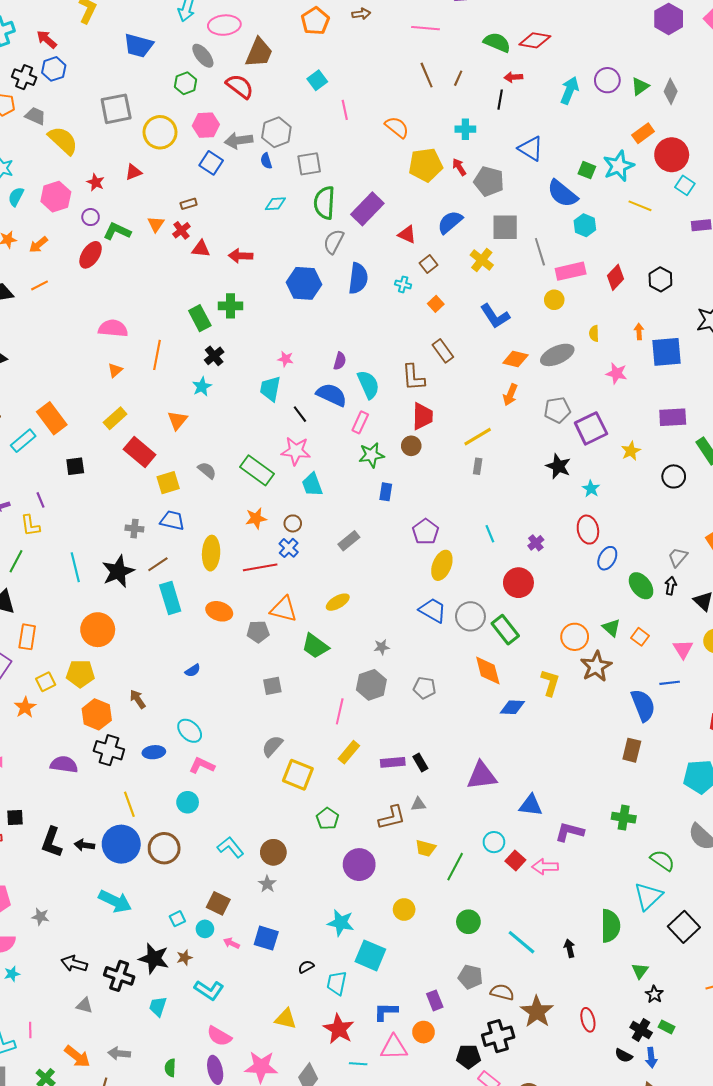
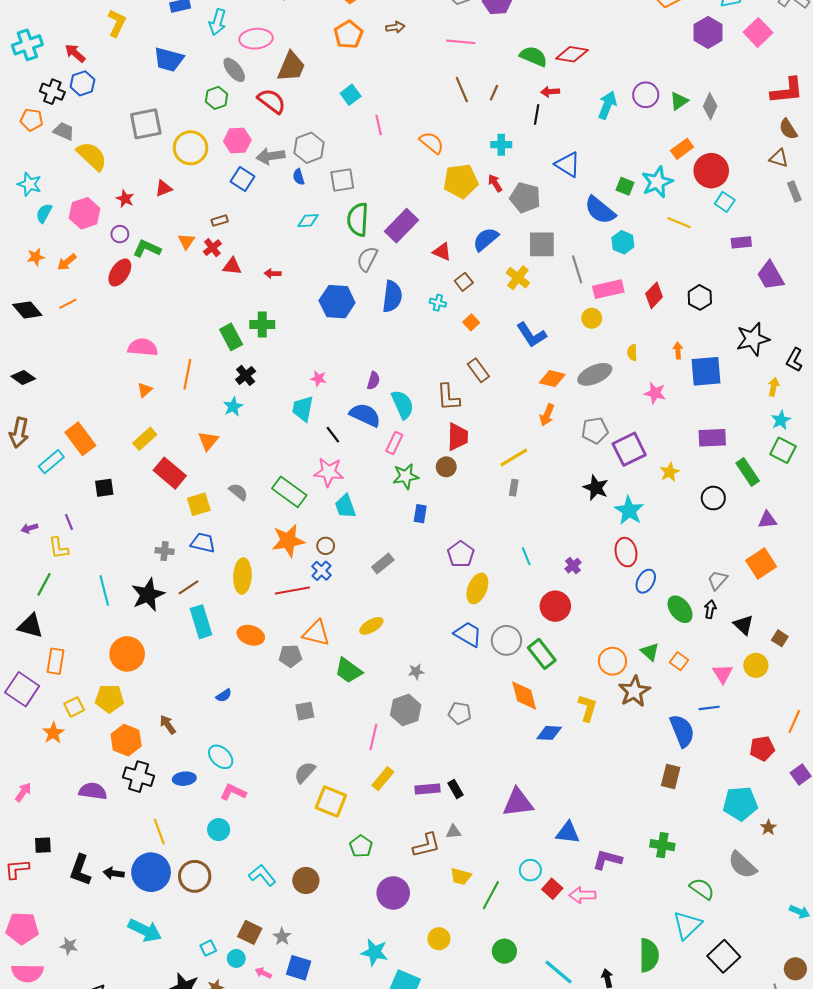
red arrow: (241, 256) -> (273, 274), size x0.7
cyan star: (591, 489) -> (629, 511), size x1.6
orange star: (256, 518) -> (288, 541), size x1.5
gray star: (267, 884) -> (282, 937), moved

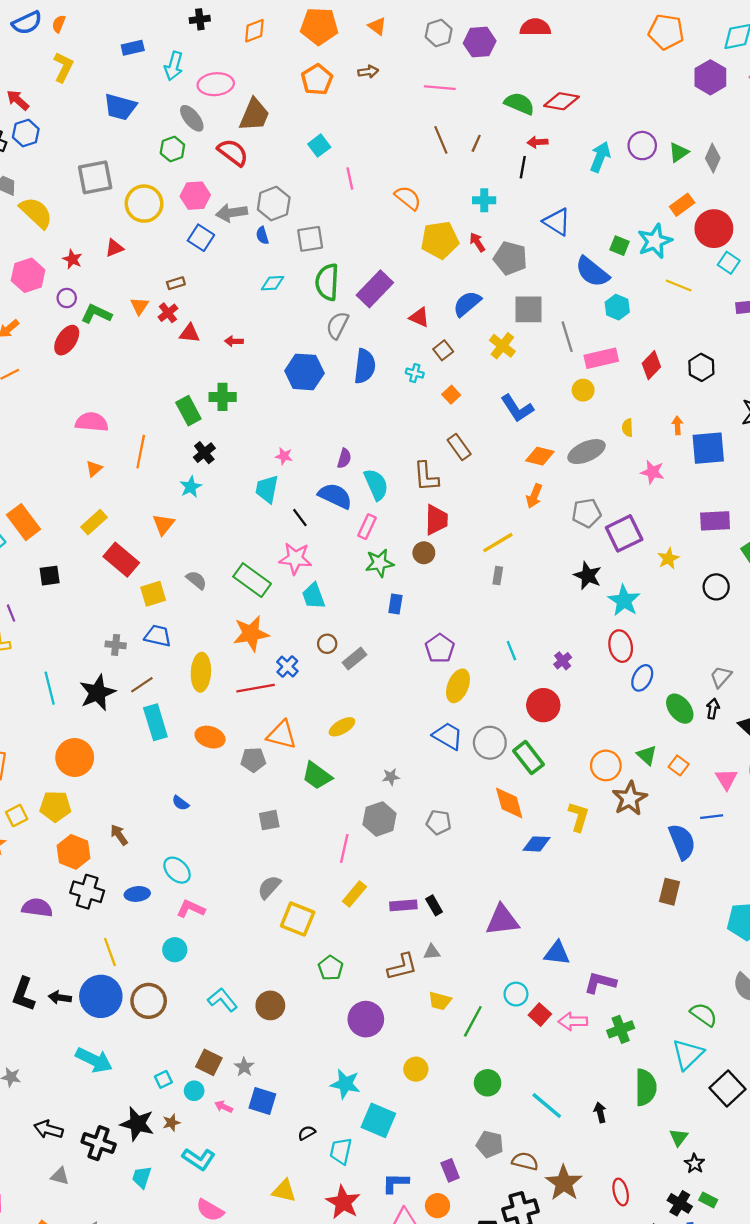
brown circle: (326, 546) -> (327, 644), moved
blue semicircle: (224, 696) -> (180, 803), turned 70
green cross: (662, 845) -> (621, 1029), moved, turned -30

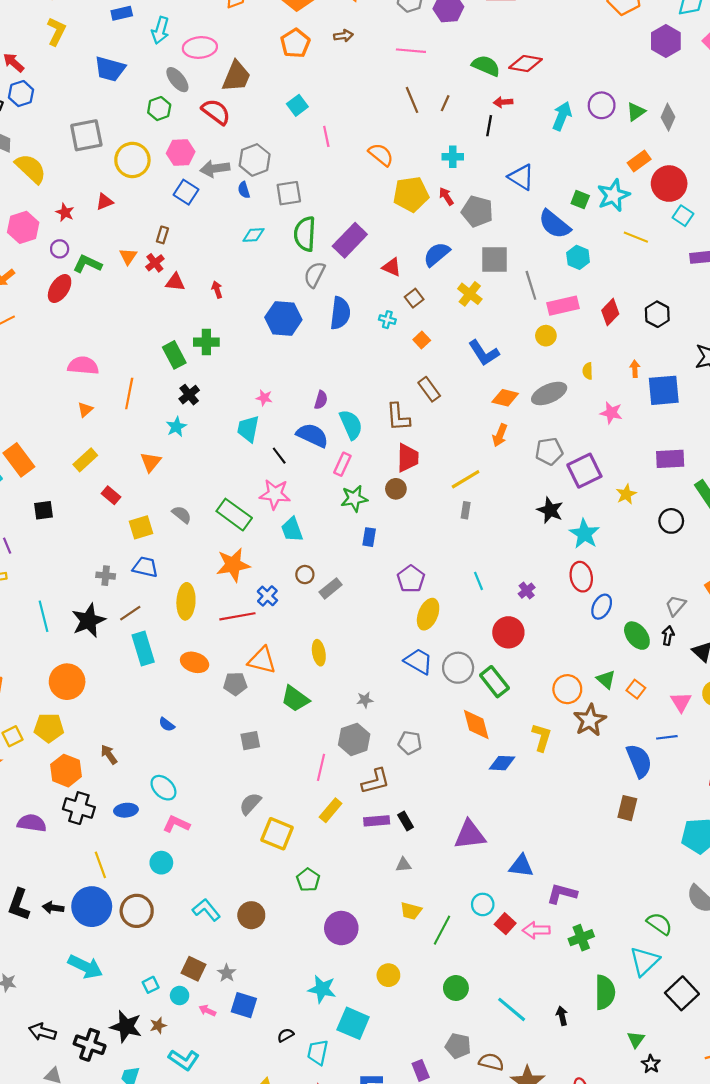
brown rectangle: (176, 283) -> (162, 235), turned -56
red arrow: (234, 341) -> (217, 290), turned 70
red rectangle: (121, 560) -> (111, 495), size x0.6
yellow ellipse: (342, 727) -> (319, 653), turned -70
brown L-shape: (402, 967) -> (376, 781), moved

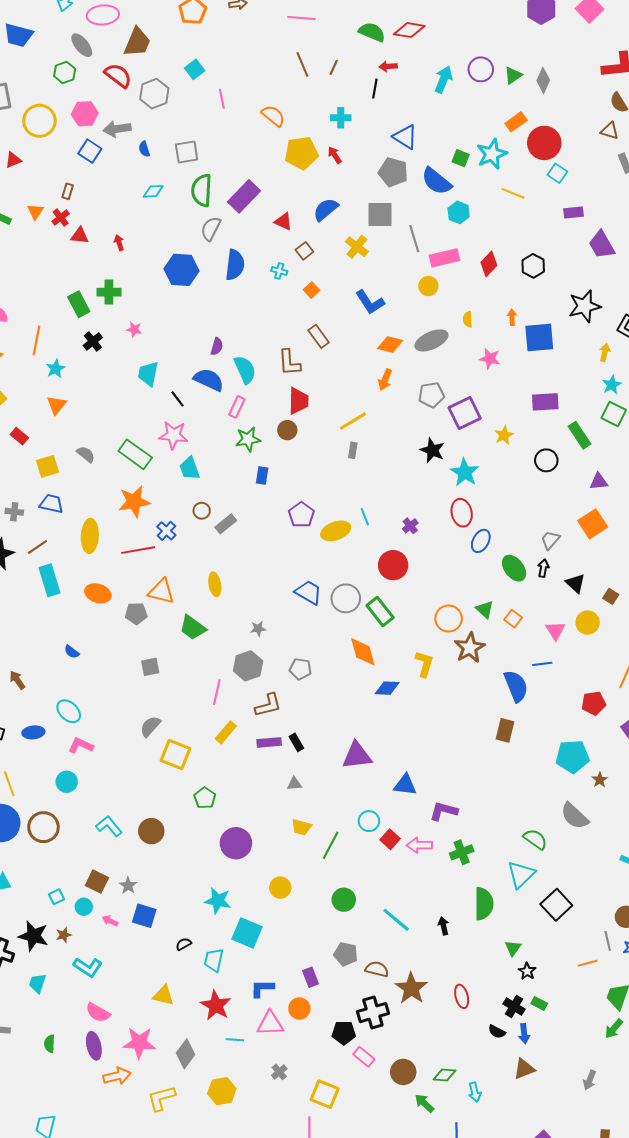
gray hexagon: (255, 160) -> (154, 94), moved
gray pentagon: (477, 211) -> (393, 172), moved
pink star: (264, 398) -> (134, 329), moved
cyan star: (176, 427) -> (56, 369), moved
yellow ellipse: (428, 614) -> (336, 531), moved, turned 48

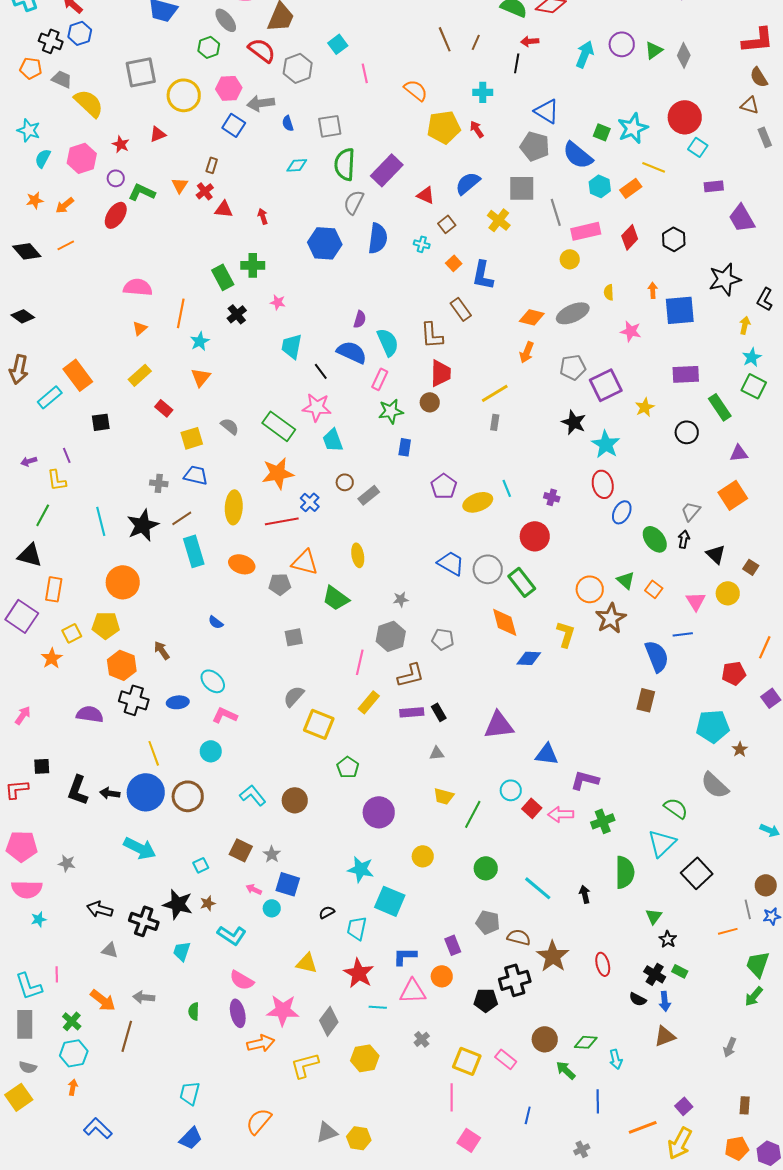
orange rectangle: (516, 122) -> (631, 188), moved
blue L-shape: (370, 302) -> (483, 275), moved, turned 44
purple cross: (410, 526) -> (552, 497), turned -35
cyan circle: (84, 907) -> (272, 908), moved
pink rectangle: (364, 1057) -> (506, 1059), moved

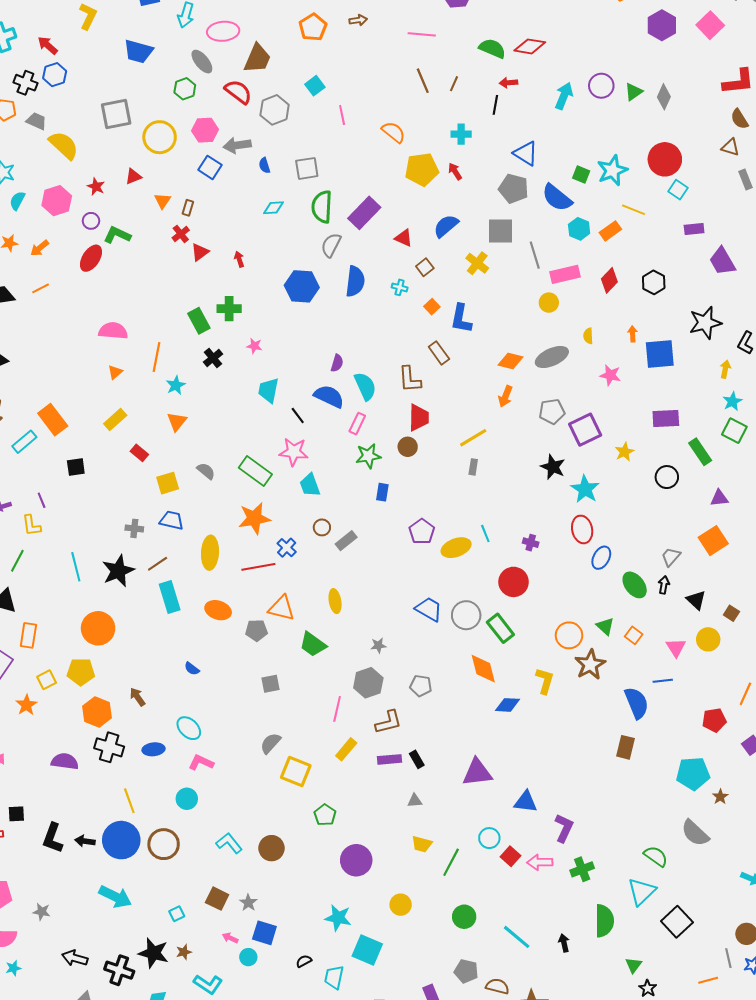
orange triangle: (180, 185) -> (163, 201), moved
red triangle: (224, 209) -> (200, 252), turned -42
purple L-shape: (585, 780) -> (564, 828), turned 100

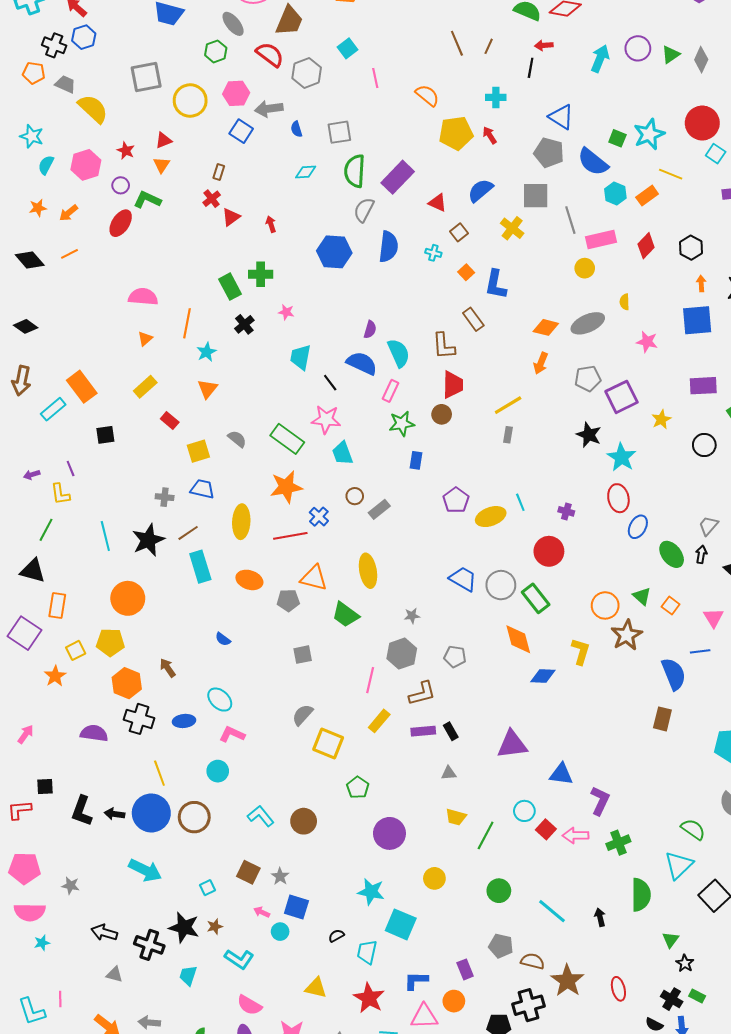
orange triangle: (163, 201) -> (162, 165), moved
orange arrow: (633, 334) -> (701, 283), moved
yellow ellipse: (335, 601) -> (368, 571), size x1.4

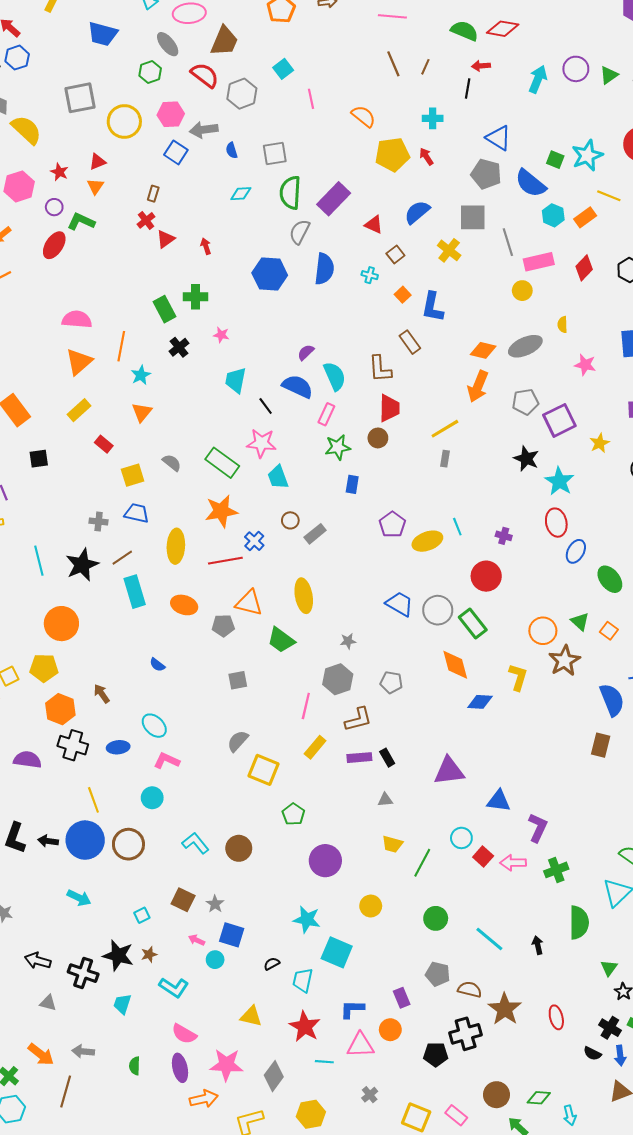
purple semicircle: (370, 329) -> (306, 352), turned -150
orange triangle: (145, 339) -> (79, 362), size x1.8
orange arrow: (541, 363) -> (478, 386), size x1.4
cyan arrow: (145, 870) -> (79, 898), size x0.7

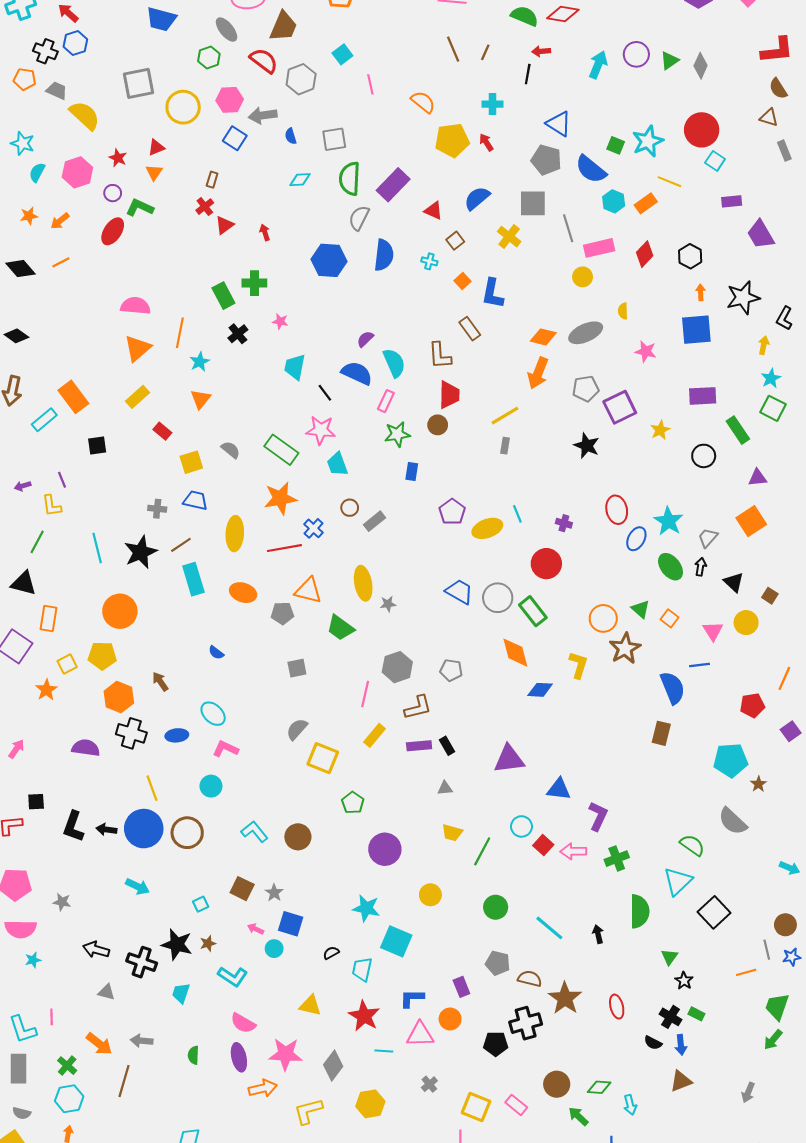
cyan star: (559, 481) -> (668, 521), moved
gray star: (348, 641) -> (388, 604), moved

